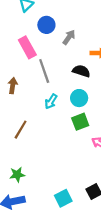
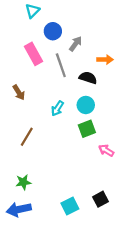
gray line: (44, 71) -> (61, 65), moved
brown arrow: (13, 86) -> (19, 92), turned 140

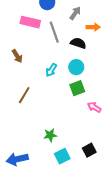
gray arrow: (76, 44) -> (75, 13), moved
pink rectangle: (34, 54) -> (30, 22), turned -48
green star: (23, 182) -> (50, 135), moved

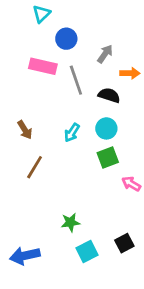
brown arrow: (17, 56) -> (25, 130), moved

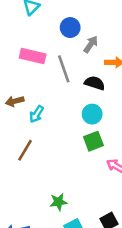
blue circle: (66, 39) -> (70, 28), moved
brown arrow: (25, 130) -> (15, 101), moved, turned 108
cyan arrow: (72, 133) -> (37, 114), moved

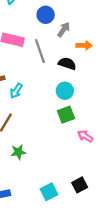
green star: (59, 202) -> (18, 152), moved

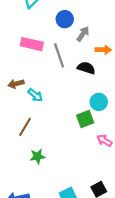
cyan arrow: (16, 91) -> (35, 95), turned -84
cyan circle: (65, 91) -> (99, 102), moved

